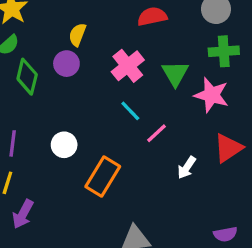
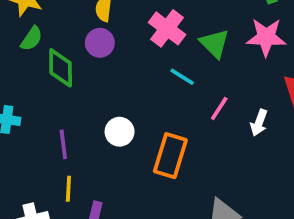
green triangle: (175, 73) -> (215, 43), moved
pink line: (157, 133) -> (219, 108), moved

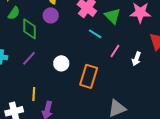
purple line: (63, 144) -> (29, 58), moved, turned 49

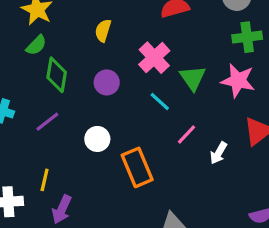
purple circle: (51, 15) -> (107, 82), moved
orange rectangle: (89, 76) -> (137, 167), turned -50

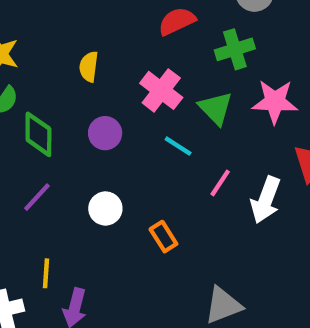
green cross: (247, 37) -> (235, 49), moved
white arrow: (219, 153) -> (266, 200), size x1.5
orange rectangle: (137, 167) -> (163, 237), size x0.6

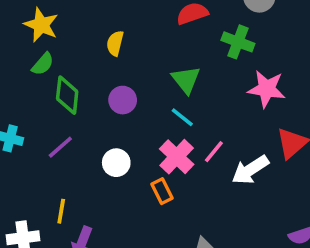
green cross: (235, 49) -> (238, 42), turned 32
pink cross: (161, 90) -> (177, 157), moved
green triangle: (216, 108) -> (186, 80), moved
white arrow: (266, 200) -> (250, 170), turned 30

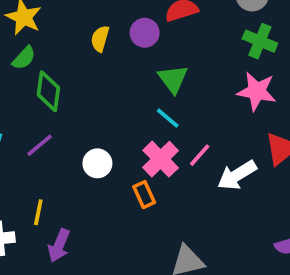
green cross: (238, 42) -> (260, 41), moved
purple circle: (123, 100) -> (145, 33), moved

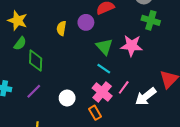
pink star: (257, 91) -> (132, 46), moved

